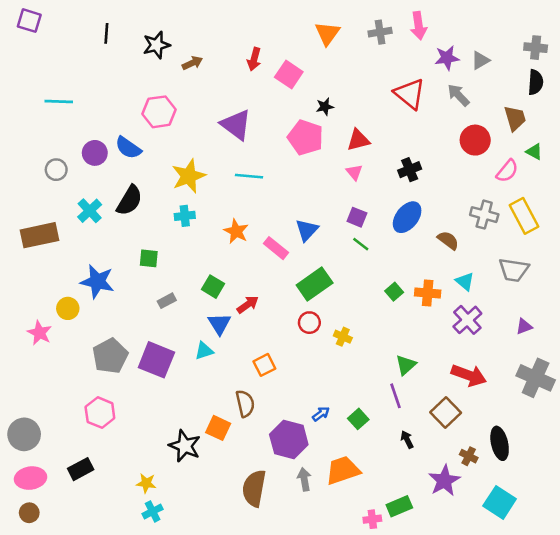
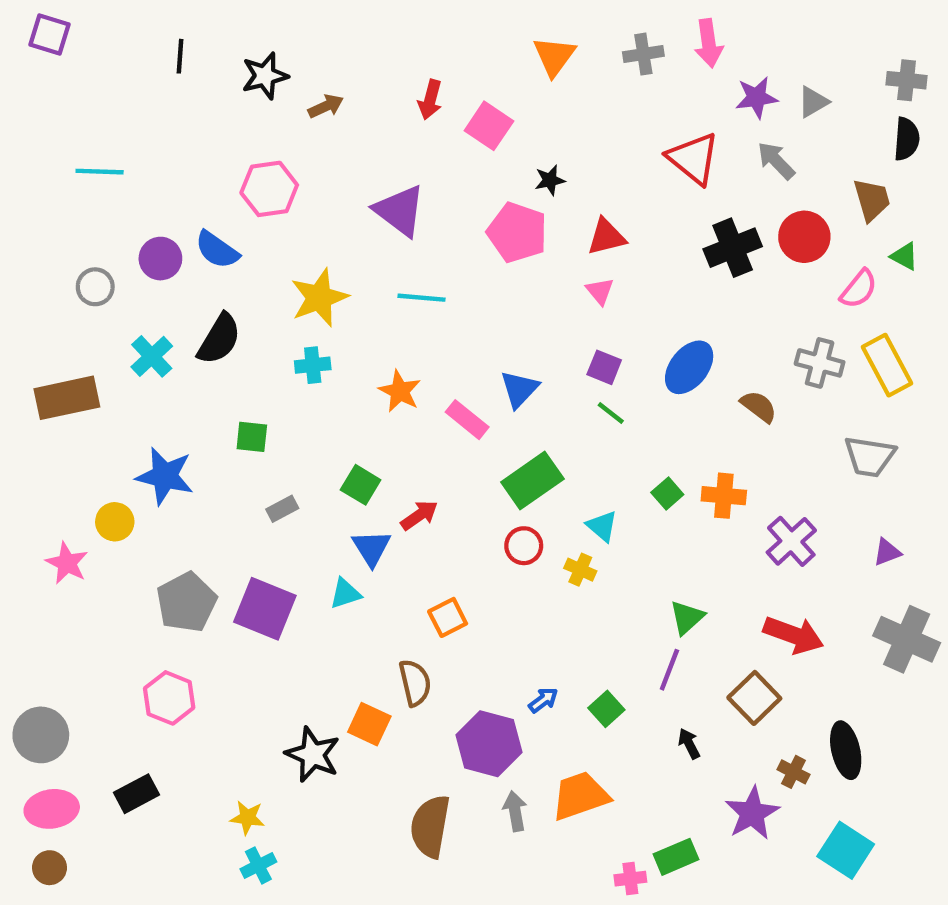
black cross: (410, 170) -> (733, 248), moved, size x1.4
cyan triangle: (465, 281) -> (602, 526), moved
purple line: (395, 396) -> (669, 670), turned 40

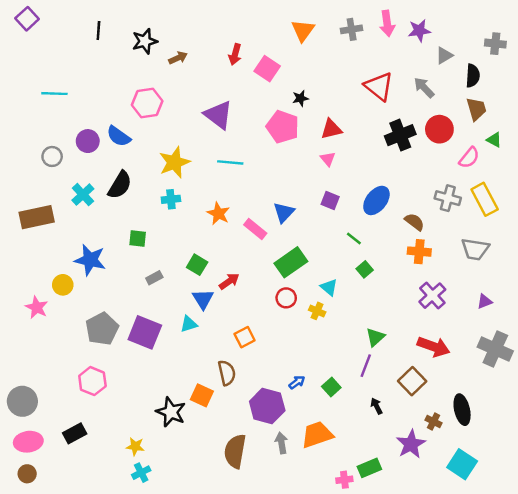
purple square: (49, 34) -> (27, 19), turned 30
purple star: (756, 98) -> (419, 31), moved
black semicircle: (907, 139) -> (473, 76), moved
green line: (611, 413) -> (354, 238), moved
orange cross: (724, 496) -> (419, 252), moved

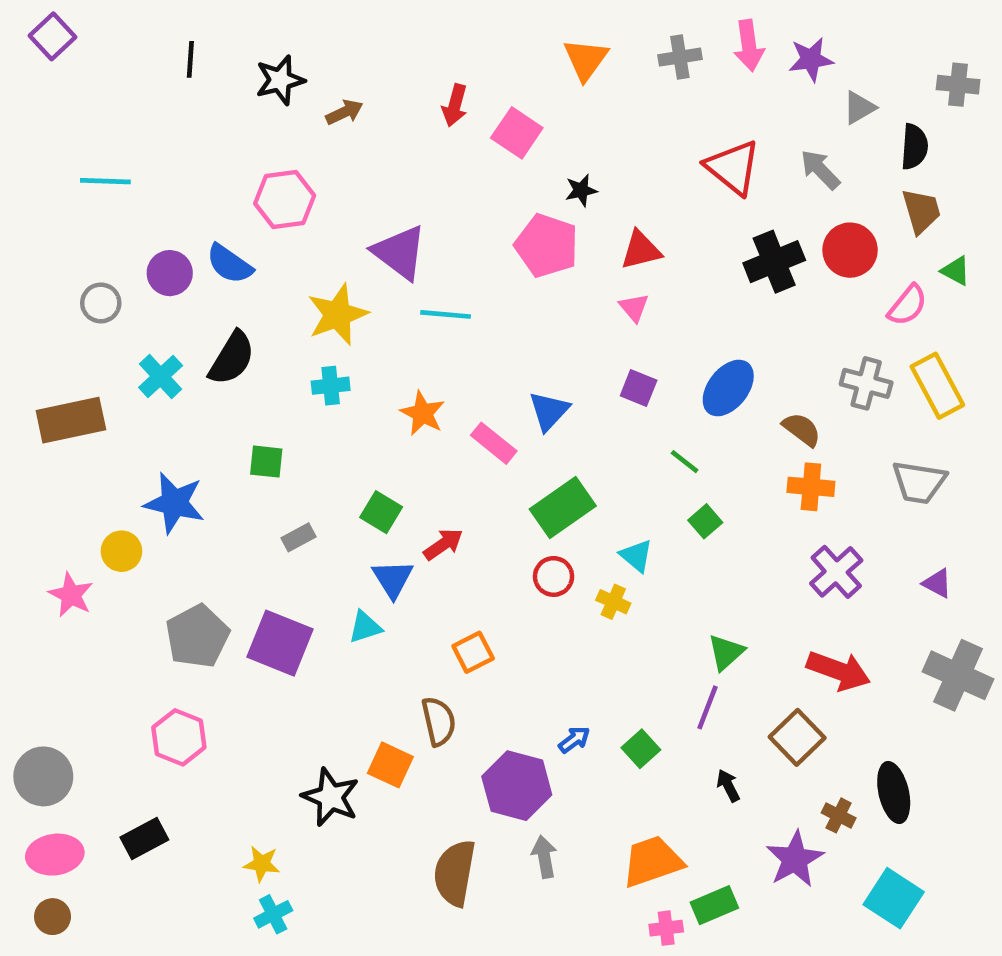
purple triangle: (218, 115) -> (400, 252), moved
purple triangle: (485, 301) -> (937, 583), turned 49
orange trapezoid: (317, 435) -> (652, 861), moved

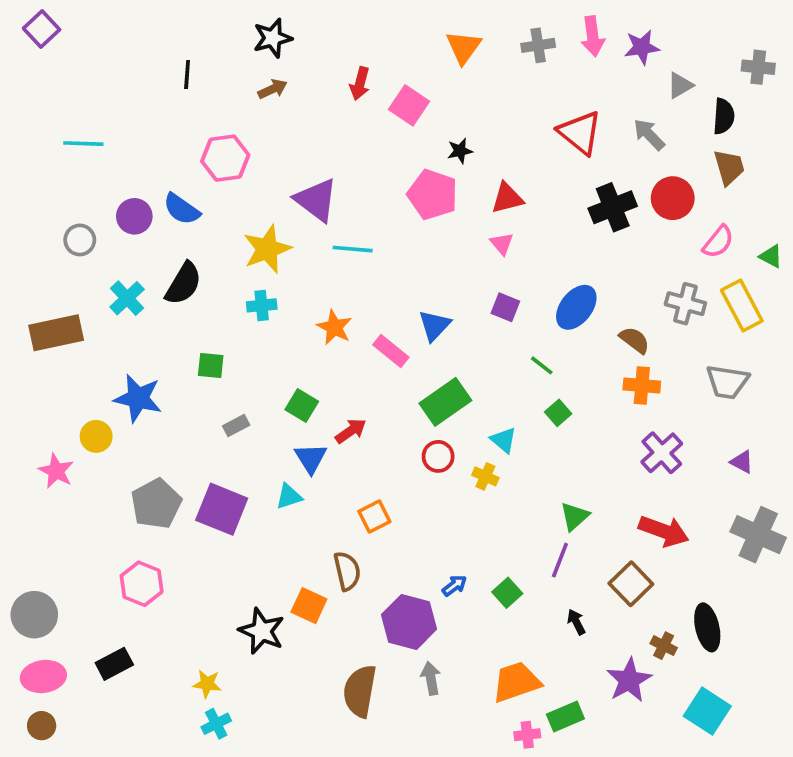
black line: (190, 59) -> (187, 74), moved
black star: (280, 80) -> (273, 38), moved
green triangle: (956, 271) -> (771, 256), moved

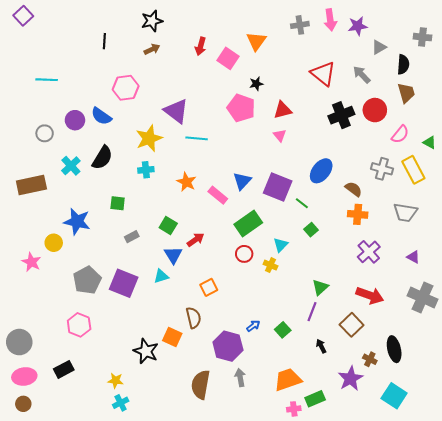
orange triangle: (464, 47) -> (256, 41), moved
purple square: (505, 307) -> (278, 187), moved, size x1.8
cyan triangle: (504, 440) -> (281, 245), turned 35

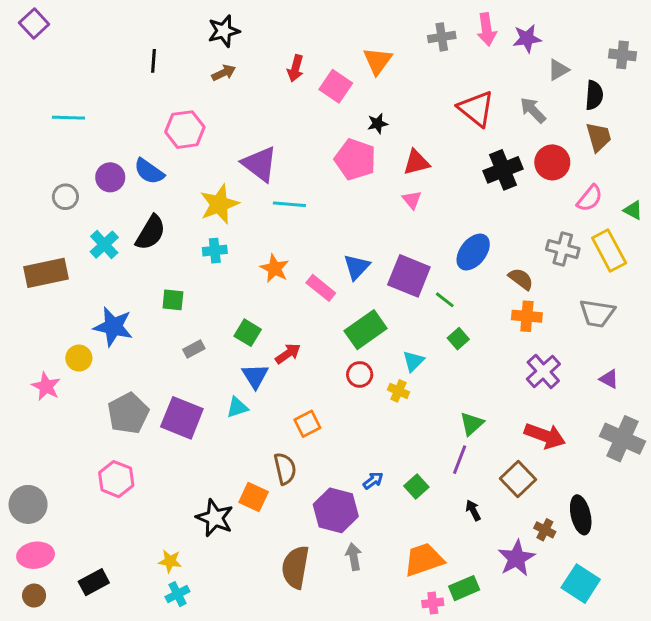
black rectangle: (64, 369) -> (94, 582), moved

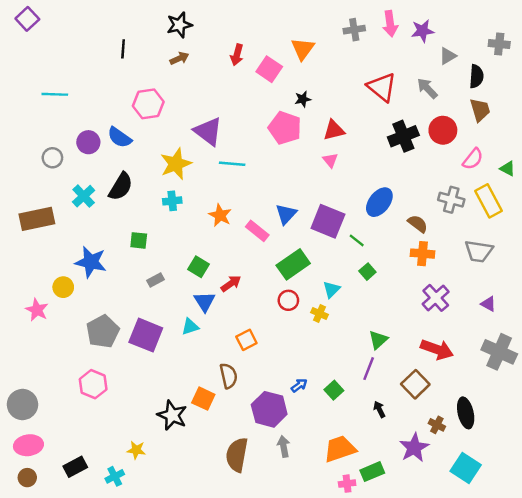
cyan cross: (177, 594) -> (115, 476), moved

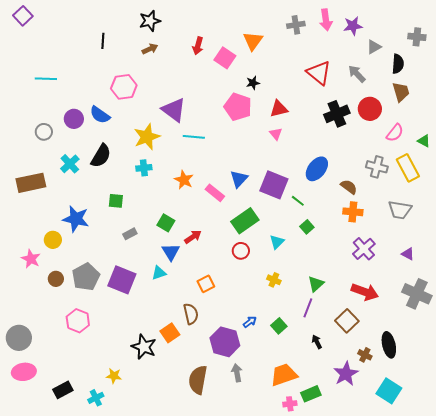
yellow cross: (320, 313) -> (274, 280), moved
orange square: (203, 399) -> (170, 333), turned 30
brown circle: (27, 478) -> (56, 279), moved

